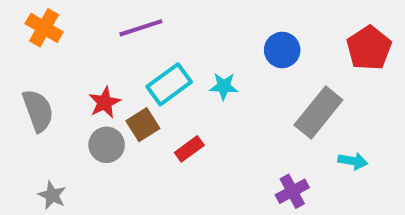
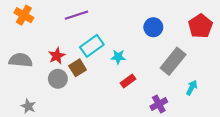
cyan star: (224, 86) -> (118, 57), moved
gray semicircle: (38, 111) -> (21, 60), turned -65
red rectangle: (189, 149) -> (128, 81), moved
cyan arrow: (353, 161) -> (192, 88), turned -72

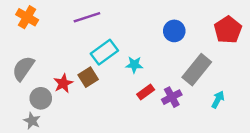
red star: (57, 56) -> (63, 83), moved
gray semicircle: (21, 60) -> (23, 68), turned -60
gray circle: (58, 79) -> (41, 98), moved
purple cross: (159, 104) -> (172, 97), moved

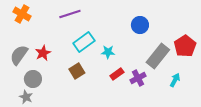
red pentagon: (228, 30) -> (185, 46), moved
brown square: (88, 77) -> (77, 71), moved
red star: (63, 83) -> (43, 53), moved

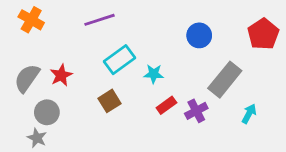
red pentagon: (185, 46) -> (263, 34), moved

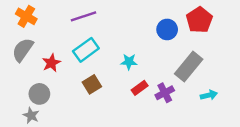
red pentagon: (263, 34) -> (199, 20), moved
cyan rectangle: (119, 60) -> (86, 50), moved
gray semicircle: (27, 78) -> (23, 50), moved
cyan arrow: (249, 114) -> (209, 95), turned 49

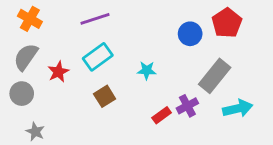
red rectangle: (140, 88) -> (162, 115), moved
gray circle: (39, 94) -> (22, 94), moved
cyan arrow: (209, 95) -> (238, 108), size x1.5

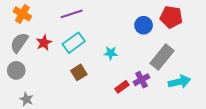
red pentagon: (227, 23) -> (171, 17), turned -30
red star: (58, 72) -> (44, 43), moved

